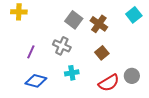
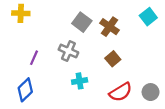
gray circle: (132, 76) -> (151, 92), moved
blue diamond: (36, 81) -> (25, 90), moved, turned -60

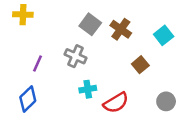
cyan square: (148, 17) -> (164, 35), moved
brown square: (113, 59) -> (140, 65), moved
red semicircle: (121, 92) -> (116, 103), moved

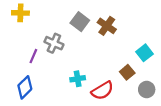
cyan square: (164, 35) -> (144, 53), moved
gray cross: (76, 56) -> (54, 43), moved
brown square: (140, 65) -> (127, 72), moved

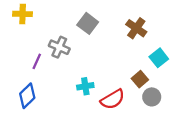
brown cross: (107, 26) -> (136, 28), moved
gray circle: (147, 90) -> (152, 97), moved

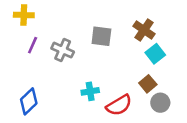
gray square: (88, 23) -> (101, 36), moved, turned -30
cyan square: (159, 58) -> (155, 54), moved
purple line: (37, 61) -> (33, 45), moved

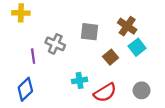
purple line: (33, 45) -> (33, 56), moved, turned -32
brown square: (148, 84) -> (111, 57), moved

